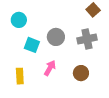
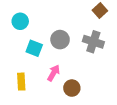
gray cross: (87, 39) -> (93, 42), turned 30
brown circle: (81, 73) -> (72, 88), moved

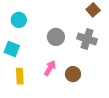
cyan square: (34, 48) -> (12, 49), moved
brown circle: (72, 88) -> (73, 74), moved

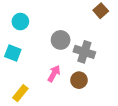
gray cross: (87, 39) -> (84, 52), moved
yellow rectangle: (20, 76) -> (20, 93), moved, turned 42

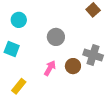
gray cross: (84, 52) -> (93, 55), moved
brown circle: (79, 80) -> (73, 66), moved

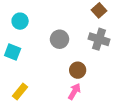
gray cross: (93, 55) -> (99, 39), moved
pink arrow: (50, 68) -> (74, 91), moved

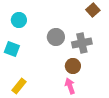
gray cross: (99, 39) -> (82, 43), moved, turned -30
pink arrow: (74, 91) -> (70, 86), turned -49

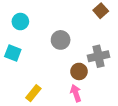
gray cross: (82, 43) -> (99, 56), moved
yellow rectangle: (19, 86) -> (33, 93), moved

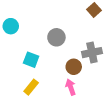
cyan circle: (20, 22) -> (11, 26), moved
cyan square: (13, 53) -> (31, 60), moved

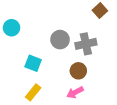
gray cross: (92, 53) -> (86, 44), moved
pink arrow: (71, 87) -> (75, 92), turned -98

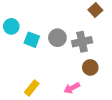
cyan square: (33, 63) -> (32, 40), moved
brown circle: (78, 71) -> (90, 67), moved

